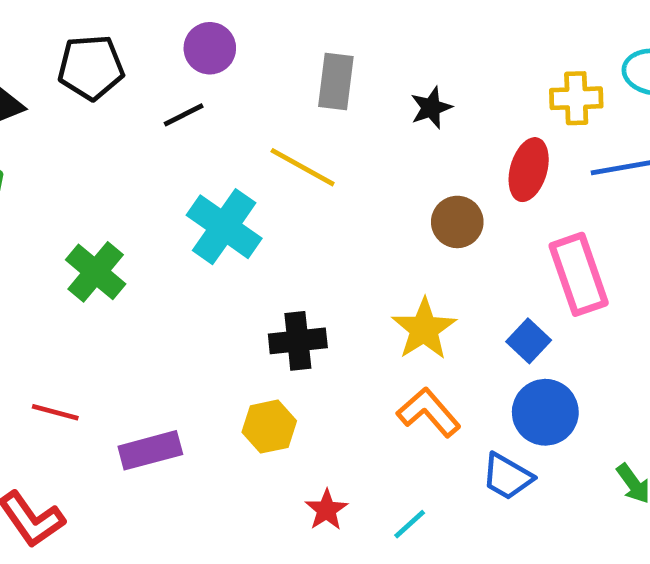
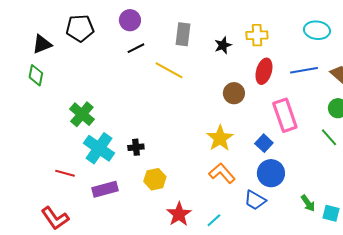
yellow cross: (576, 98) -> (257, 35), moved
black line: (184, 115) -> (136, 48), moved
cyan cross: (224, 227) -> (99, 148), moved
black cross: (298, 341) -> (136, 147), moved, size x0.7
red star: (326, 510) -> (179, 214), size x1.4

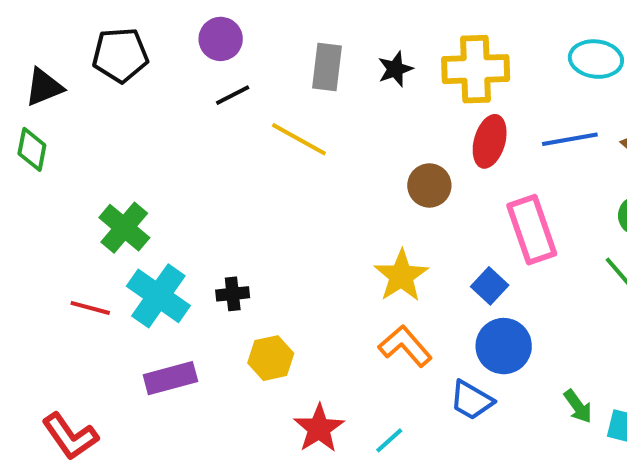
yellow cross: (257, 35) -> (476, 69), size x1.5
black star: (223, 45) -> (395, 69), moved
red line: (65, 173) -> (90, 308), moved

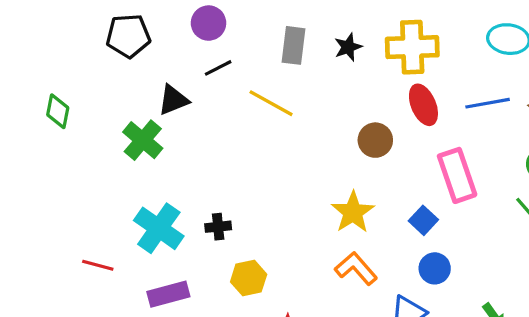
black triangle: (44, 87) -> (173, 100), moved
red ellipse: (490, 141) -> (423, 105), turned -39
green cross: (124, 228) -> (143, 140), moved
red line: (90, 308) -> (98, 265), moved
blue circle: (504, 346) -> (435, 268), size x0.7

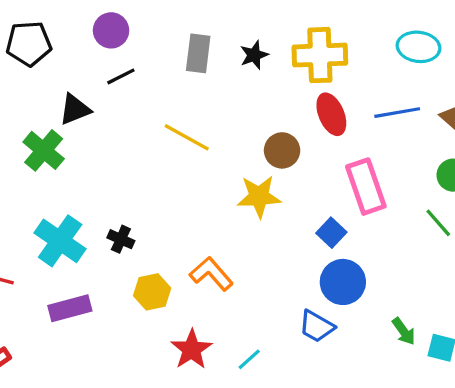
yellow line: (271, 103) -> (187, 137), moved
yellow star: (353, 212) -> (259, 196), moved, turned 30
black cross: (218, 227) -> (121, 239), turned 30
orange L-shape: (356, 268) -> (211, 274), moved
blue circle: (435, 268) -> (343, 282), size x1.4

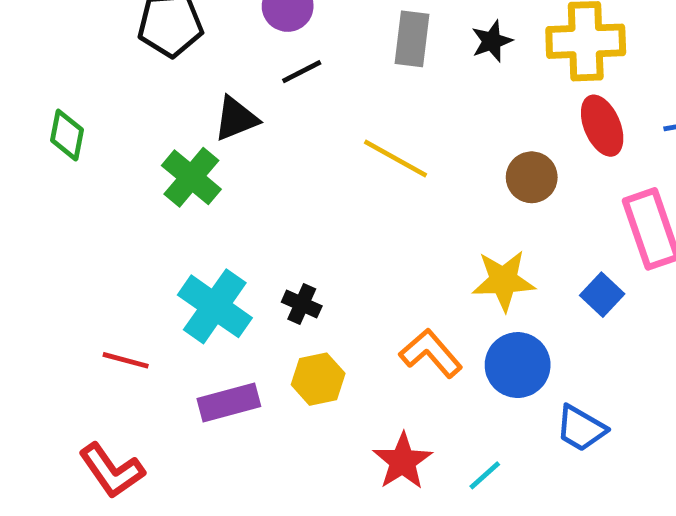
yellow star: (259, 196) -> (504, 281), moved
blue circle: (343, 282) -> (518, 365), moved
yellow hexagon: (152, 292) -> (318, 379), moved

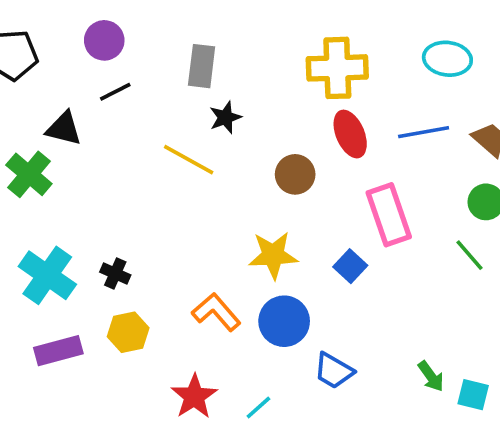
black star: (492, 41) -> (225, 117), moved
black triangle: (236, 119) -> (64, 128), turned 36

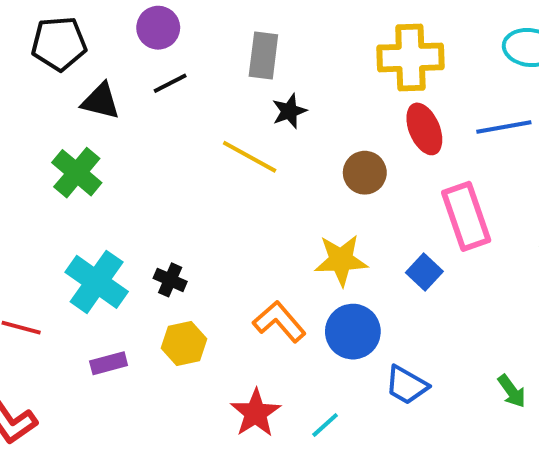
black triangle: (64, 128) -> (101, 101), moved
purple rectangle: (58, 351) -> (109, 363), size x0.7

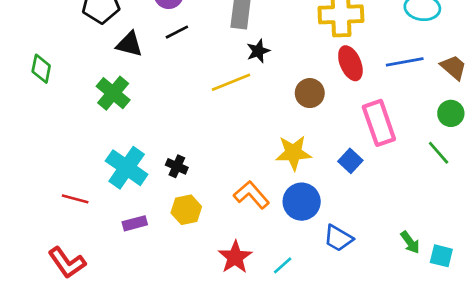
yellow line: (250, 157) -> (231, 82), turned -51

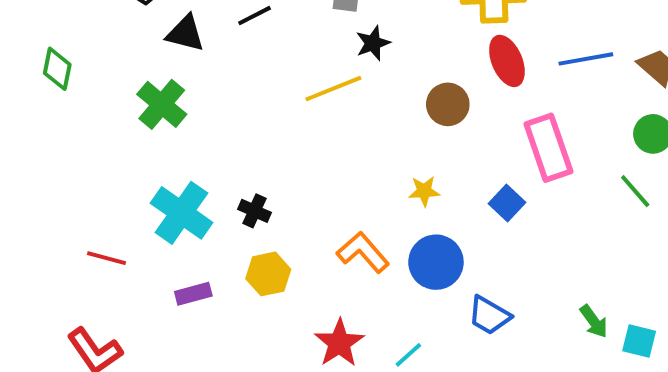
yellow star: (293, 153) -> (424, 191), size x0.6

